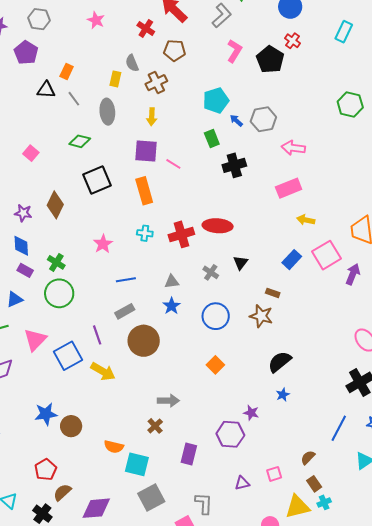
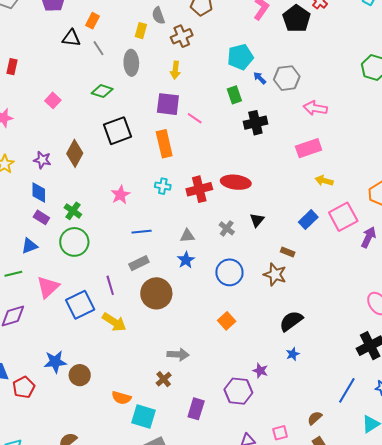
red pentagon: (46, 470) -> (24, 387), moved

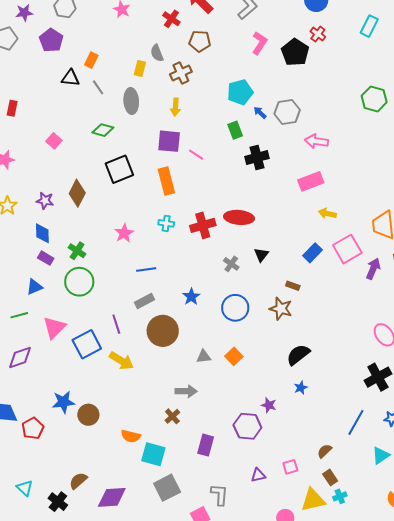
gray triangle: (187, 236) -> (204, 357), moved

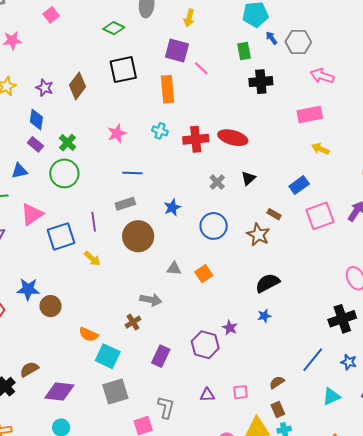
pink square: (54, 141) -> (51, 15), moved
pink square: (347, 249) -> (320, 216), moved
yellow arrow: (121, 361) -> (92, 259), size x0.7

